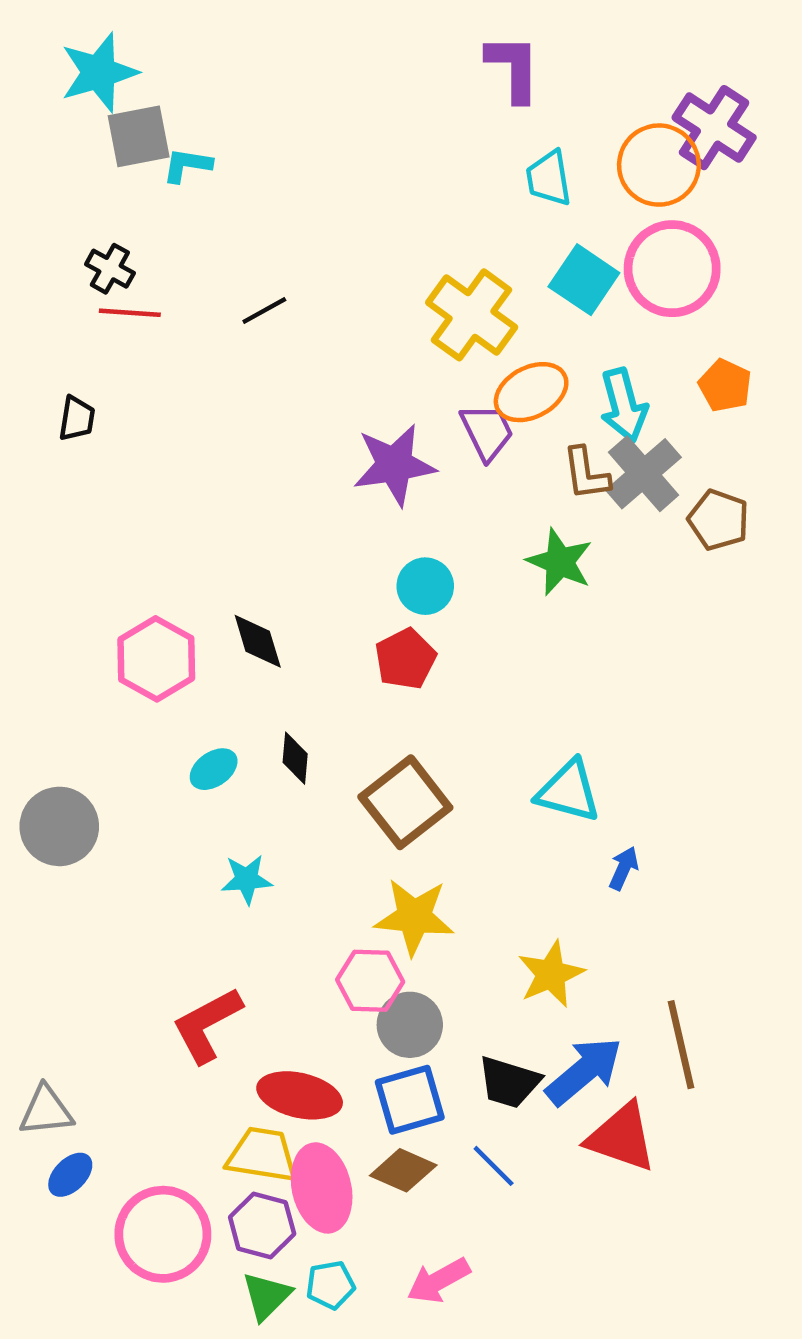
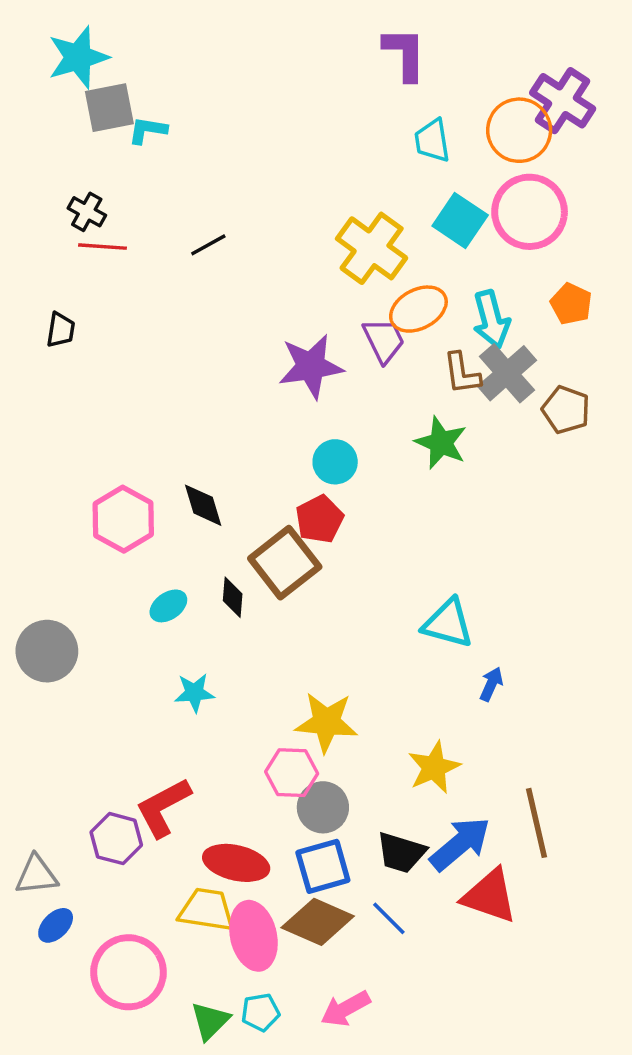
brown square: (405, 802) -> (285, 563), moved
brown diamond: (403, 1170) -> (318, 922), size x1.4
purple hexagon: (262, 1225) -> (116, 839), moved

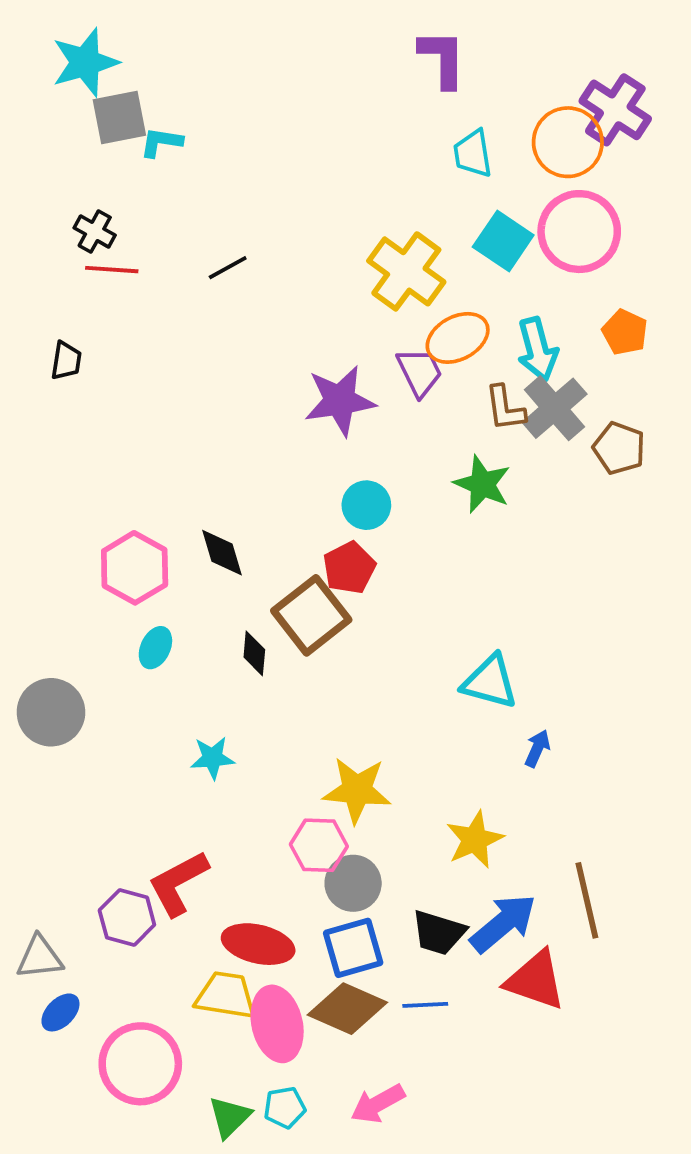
cyan ellipse: (168, 606) -> (155, 648), moved, turned -30
blue line: (389, 918) -> (425, 1005), turned -48

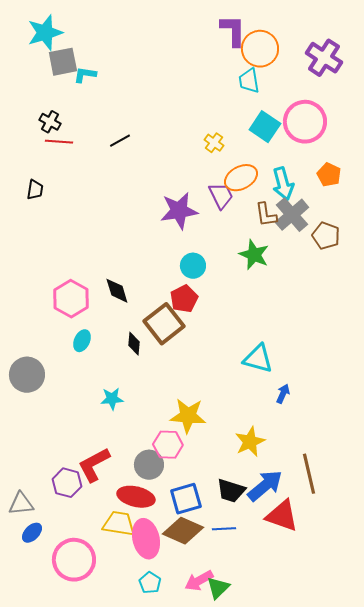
orange circle: (568, 142) -> (260, 49), moved
yellow cross: (406, 271) -> (214, 143), size x0.5
gray circle: (353, 883) -> (149, 465), moved
cyan pentagon: (285, 1107) -> (150, 583), turned -30
green triangle: (230, 1117) -> (218, 588), moved

